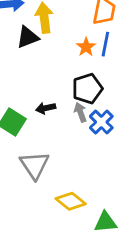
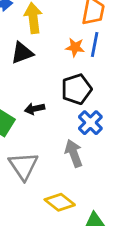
black triangle: (28, 37) -> (22, 53), moved
orange star: (86, 47) -> (75, 47), turned -30
gray arrow: (80, 112) -> (74, 153), moved, size x1.4

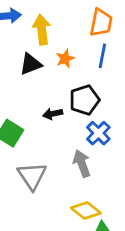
orange star: (75, 47) -> (65, 59), moved, turned -30
black arrow: (35, 109) -> (53, 114), moved
yellow diamond: (60, 202) -> (86, 210), moved

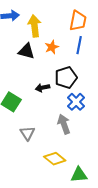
black triangle: (31, 64) -> (26, 51), turned 36
gray triangle: (32, 176) -> (27, 133), size x0.7
yellow diamond: (86, 210) -> (55, 159), moved

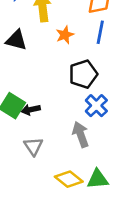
black triangle: (26, 51) -> (16, 40), moved
black arrow: (43, 88) -> (31, 110), moved
green triangle: (79, 175) -> (98, 179), moved

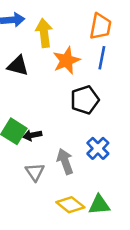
orange star: (65, 35) -> (66, 60), size x1.5
blue cross: (96, 106) -> (98, 148), moved
gray arrow: (81, 135) -> (65, 161), moved

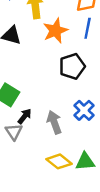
black arrow: (32, 135) -> (25, 116), moved, turned 140
gray triangle: (35, 172) -> (14, 132), moved

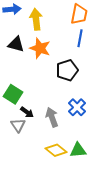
orange star: (55, 31) -> (40, 48), moved, turned -30
black arrow: (25, 116) -> (27, 112), turned 88

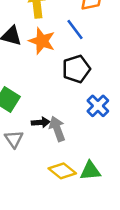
blue line: (80, 38) -> (75, 29), moved, turned -48
blue cross: (77, 107) -> (98, 106), moved
black arrow: (27, 112) -> (41, 122), moved, turned -40

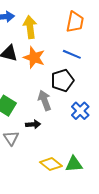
blue line: (75, 29) -> (72, 54), moved, turned -30
gray arrow: (57, 129) -> (45, 100), moved

